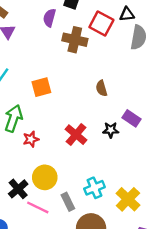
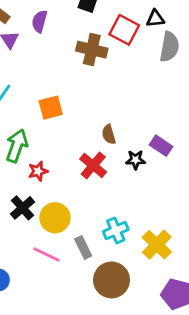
purple semicircle: (49, 18) -> (39, 21), moved
brown semicircle: (101, 88) -> (109, 134), moved
black cross: (18, 189) -> (22, 208), moved

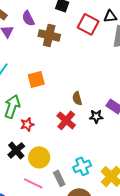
purple semicircle: (39, 21) -> (28, 18), turned -42
brown cross: (92, 50) -> (49, 35), moved

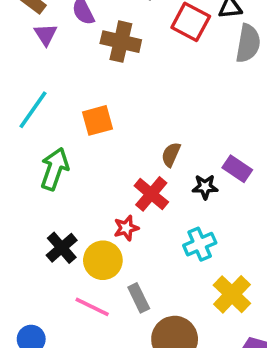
brown semicircle: (77, 98) -> (171, 155), turned 40
red star: (27, 124) -> (126, 228), moved
cyan cross: (82, 166) -> (200, 244), moved

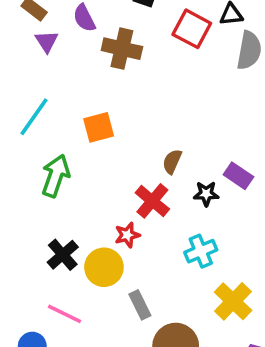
pink line: (92, 307) -> (65, 314), moved

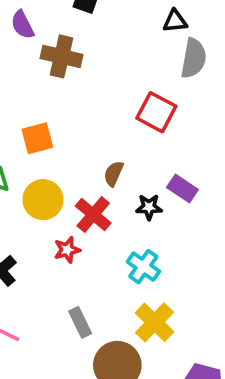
red square: (192, 29) -> (156, 112), moved
cyan cross: (201, 251) -> (143, 267), turned -32
yellow circle: (104, 267) -> (43, 200), moved
yellow cross: (233, 301) -> (155, 322), moved

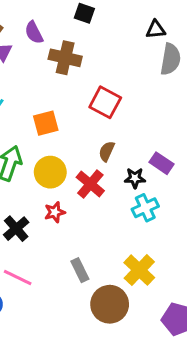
red square: (156, 112) -> (105, 102), moved
red star: (67, 250) -> (55, 212), moved
cyan cross: (143, 267) -> (145, 208), moved, turned 30

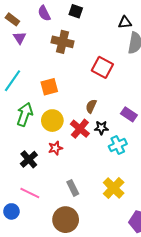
purple semicircle: (34, 33) -> (44, 13), moved
red square: (105, 102) -> (102, 67), moved
black star: (135, 178) -> (101, 128), moved
brown circle: (110, 304) -> (66, 220), moved

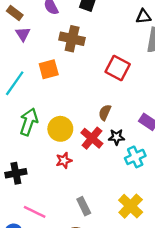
orange square: (49, 87) -> (49, 69), moved
black cross: (29, 159) -> (16, 173), moved, turned 30

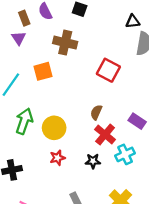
brown rectangle: (15, 13) -> (24, 18), moved, turned 32
black star: (116, 137) -> (93, 161), moved
red cross: (92, 138) -> (105, 134), moved

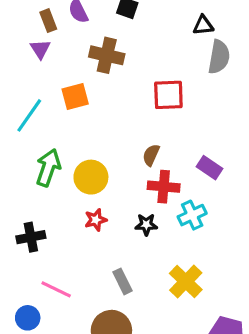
red square: (108, 70) -> (168, 95), turned -30
red cross: (105, 134) -> (164, 187), turned -35

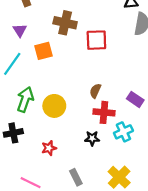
purple triangle: (40, 49) -> (20, 30), moved
red square: (168, 95) -> (96, 40), moved
red star: (96, 220) -> (49, 148), moved
black cross: (31, 237) -> (13, 133), moved

